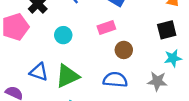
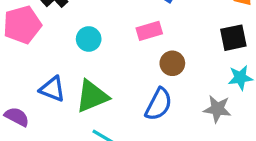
blue semicircle: (115, 80) -> (159, 104), turned 110

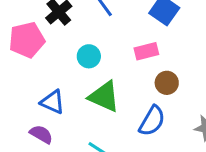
green triangle: (92, 96) -> (104, 96), moved, turned 44
purple semicircle: (17, 117) -> (41, 134), moved

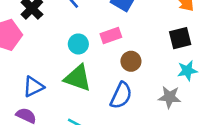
cyan circle: (89, 56) -> (78, 44), moved
blue triangle: (53, 102) -> (33, 87), turned -45

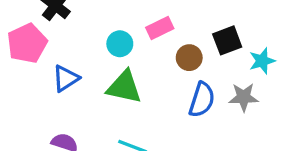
black square: (180, 38) -> (227, 40), moved
blue triangle: (33, 87) -> (66, 78), moved
blue semicircle: (121, 95) -> (202, 100), moved

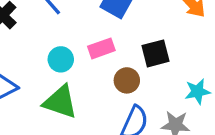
black square: (227, 40) -> (156, 53), moved

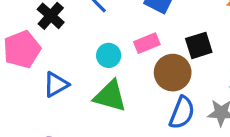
brown circle: (127, 80) -> (173, 73), size x1.5

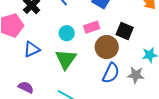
black square: (199, 45) -> (125, 31), turned 36
green triangle: (110, 96) -> (66, 59), turned 45

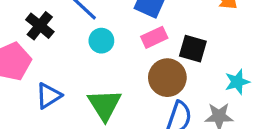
pink rectangle: (92, 27) -> (154, 37), moved
cyan circle: (67, 33) -> (101, 41), moved

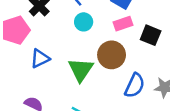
brown circle: (167, 78) -> (112, 55), moved

